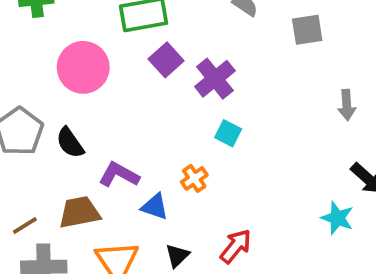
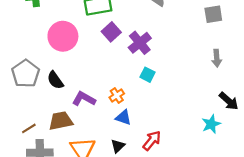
gray square: (307, 30) -> (213, 14), moved
orange cross: (194, 178) -> (117, 96), moved
blue triangle: (155, 207) -> (123, 117), moved
cyan star: (337, 218) -> (211, 124), turned 30

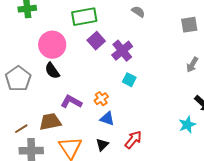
gray arrow: (217, 58) -> (192, 65), turned 35
black semicircle: (55, 80) -> (52, 71), moved

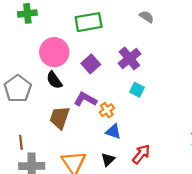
purple square: (96, 41) -> (91, 64), moved
purple L-shape: (71, 102) -> (85, 99), moved
brown trapezoid: (50, 122) -> (60, 118), moved, turned -60
brown line: (21, 129) -> (21, 142), turned -64

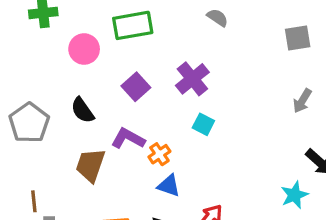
pink circle: (54, 52) -> (84, 49), moved, size x0.7

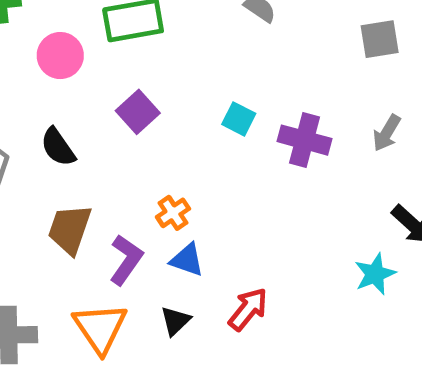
purple cross: (192, 79) -> (304, 140), moved, turned -36
cyan square: (203, 124) -> (239, 119), moved
purple L-shape: (128, 138) -> (126, 260), moved, turned 96

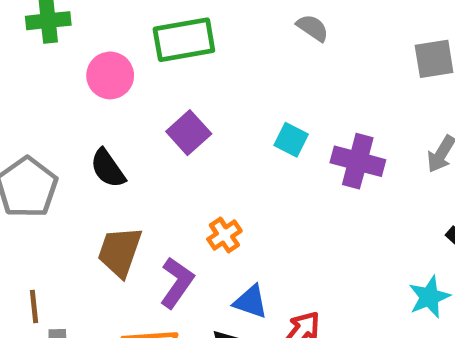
blue triangle: (187, 260) -> (251, 302), moved

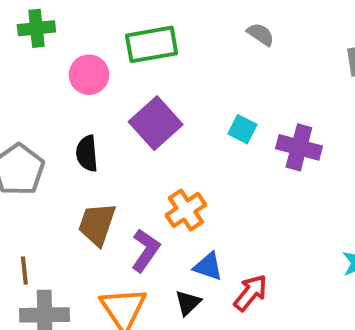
purple square: (189, 133) -> (156, 123), size x1.4
black semicircle: (108, 168) -> (87, 153), turned 30
orange cross: (224, 235) -> (186, 210), size x1.4

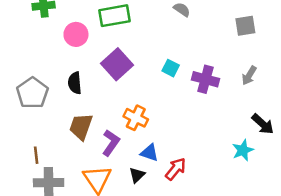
orange cross: (186, 210) -> (136, 118), turned -30

